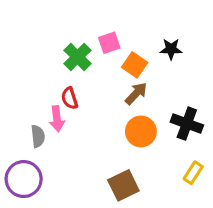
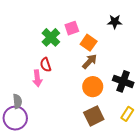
black star: (171, 49) -> (115, 22), moved
gray semicircle: (38, 136) -> (17, 101), moved
brown square: (123, 185) -> (94, 116), moved

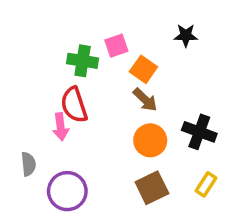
green cross: (51, 37) -> (83, 61), turned -36
brown arrow: (90, 62) -> (145, 100), turned 91
red semicircle: (46, 65) -> (74, 105), size x1.5
purple circle: (15, 118) -> (67, 191), moved

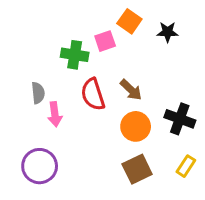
orange square: (143, 69) -> (129, 21), moved
red semicircle: (74, 105) -> (93, 94), moved
gray semicircle: (28, 164) -> (38, 93), moved
purple circle: (67, 191) -> (40, 166), moved

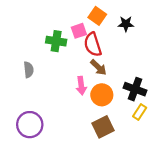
red semicircle: (93, 94) -> (93, 44), moved
pink arrow: (55, 114) -> (81, 86), moved
yellow rectangle: (186, 166) -> (140, 112), moved

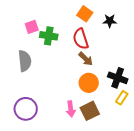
pink square: (79, 31) -> (32, 27), moved
gray semicircle: (29, 70) -> (25, 61), size x1.5
pink arrow: (81, 86) -> (71, 109), moved

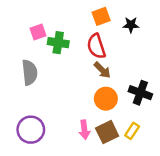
orange square: (85, 14) -> (101, 16), turned 35
yellow rectangle: (122, 98) -> (132, 131), moved

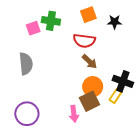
green cross: (58, 43) -> (51, 21), moved
red semicircle: (96, 46) -> (84, 41), turned -65
yellow rectangle: (132, 131) -> (116, 96), moved
brown square: (107, 132) -> (90, 101), moved

